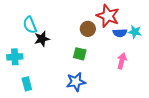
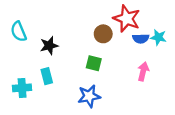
cyan semicircle: (30, 25) -> (19, 31), moved
cyan cross: (15, 57) -> (22, 88), moved
cyan rectangle: (27, 84) -> (47, 76), moved

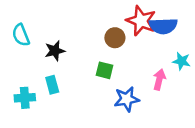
cyan star: (158, 37) -> (182, 61), moved
blue semicircle: (141, 39) -> (163, 26), moved, size x1.5
blue star: (89, 96) -> (127, 99), moved

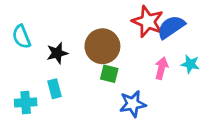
blue semicircle: (163, 26) -> (171, 27), turned 148
brown circle: (115, 38) -> (102, 46), moved, size x1.6
pink arrow: (159, 80) -> (161, 68), moved

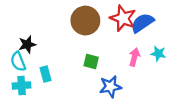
cyan semicircle: (21, 37) -> (18, 62), moved
brown circle: (102, 46) -> (85, 21), moved
black star: (57, 53) -> (27, 44), moved

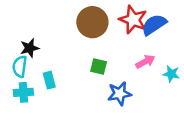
cyan star: (158, 54) -> (171, 74), moved
pink arrow: (134, 57) -> (145, 62), turned 48
cyan semicircle: (18, 62) -> (20, 67), turned 30

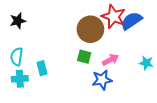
brown circle: (92, 22) -> (90, 29), moved
black star: (30, 48) -> (18, 21), moved
pink arrow: (145, 62) -> (110, 60), moved

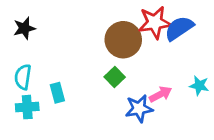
red star: (114, 17) -> (155, 23), turned -30
green square: (84, 57) -> (115, 77), turned 32
pink arrow: (110, 60) -> (161, 94), moved

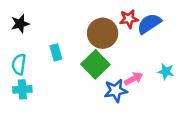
red star: (155, 23) -> (129, 19), size x0.7
green square: (115, 77) -> (95, 64), size x1.6
cyan rectangle: (57, 93) -> (56, 52), moved

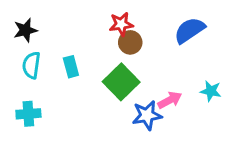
red star: (129, 19) -> (121, 24), moved
brown circle: (103, 33) -> (130, 42), size x0.6
cyan semicircle: (19, 64) -> (31, 65), moved

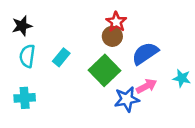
red star: (121, 24) -> (116, 22), moved, turned -30
blue semicircle: (189, 30) -> (145, 53), moved
cyan rectangle: (71, 67) -> (61, 57), turned 54

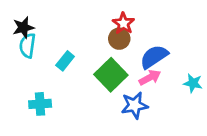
cyan semicircle: (27, 56) -> (28, 46), moved
pink arrow: (146, 86) -> (150, 78), moved
cyan cross: (25, 98) -> (40, 104), moved

